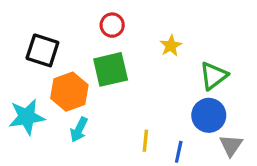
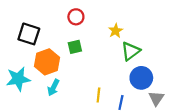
green square: (111, 69) -> (75, 47), size x0.6
green triangle: (214, 76) -> (131, 51), moved

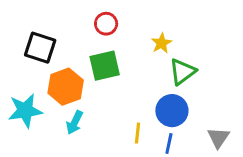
green square: (75, 47) -> (105, 66), size x1.5
blue circle: (141, 78) -> (172, 111), moved

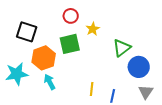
yellow star: (161, 43) -> (93, 29), moved
blue circle: (172, 111) -> (139, 67), moved
cyan arrow: (75, 123) -> (50, 82), turned 126

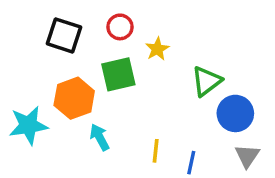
black square: (27, 32) -> (64, 35), moved
cyan arrow: (50, 82) -> (100, 137), moved

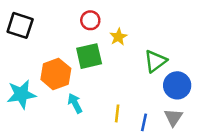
black square: (64, 35) -> (20, 25), moved
gray triangle: (247, 156) -> (173, 117), moved

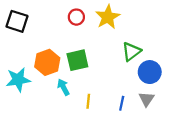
yellow star: (118, 37) -> (108, 17), moved, size x1.6
green square: (89, 56) -> (77, 60), moved
yellow line: (117, 113) -> (88, 101), moved

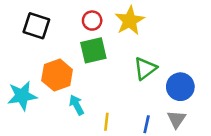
black square: (17, 21) -> (36, 26), moved
green triangle: (131, 52) -> (145, 69), moved
green square: (77, 60) -> (93, 50), moved

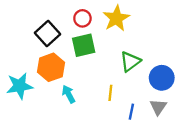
black square: (36, 26) -> (48, 34), moved, turned 30
yellow line: (106, 122) -> (110, 93), moved

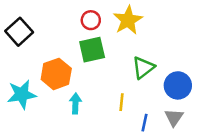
black square: (48, 34) -> (19, 32), moved
cyan arrow: (68, 94) -> (75, 103), turned 30

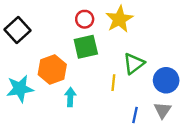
yellow line: (122, 102) -> (113, 83), moved

